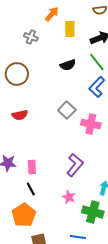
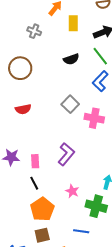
purple L-shape: (75, 165) -> (66, 154), moved
orange pentagon: (24, 215) -> (42, 209), moved

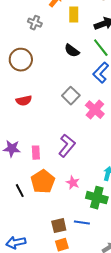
black semicircle: (71, 59) -> (72, 51), turned 56
pink cross: (94, 118) -> (95, 110), turned 30
black line: (34, 183) -> (20, 191), moved
orange pentagon: (42, 209) -> (43, 182), moved
brown square: (42, 235) -> (59, 226), moved

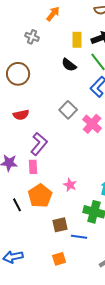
yellow rectangle: (74, 15) -> (77, 40), moved
purple L-shape: (67, 146) -> (39, 144), moved
pink star: (73, 183) -> (70, 185), moved
brown square: (59, 226) -> (60, 225), moved

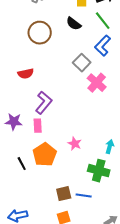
brown circle: (18, 74) -> (40, 33), moved
gray square: (68, 110) -> (82, 63), moved
brown square: (60, 225) -> (64, 194), moved

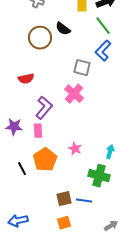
black semicircle: (74, 24) -> (63, 29), moved
gray square: (82, 63) -> (82, 68), turned -30
pink cross: (97, 83) -> (74, 94), moved

